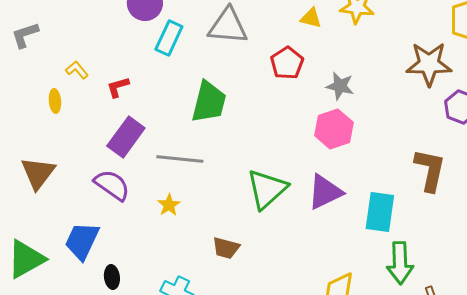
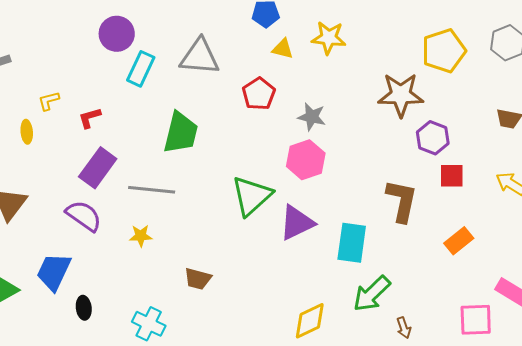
yellow L-shape: (77, 70) -> (49, 101), turned -65
green triangle: (267, 189) -> (252, 196), moved
yellow star: (169, 205) -> (141, 236), turned 30
green arrow: (400, 263) -> (372, 294), turned 48

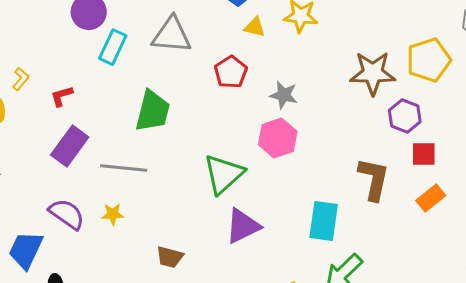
yellow pentagon: (444, 51) -> (429, 60), moved
yellow L-shape: (49, 101) -> (21, 79), turned 145
purple semicircle: (84, 216) -> (67, 214), moved
purple triangle: (297, 223) -> (243, 226), moved
orange rectangle: (459, 241) -> (431, 198), moved

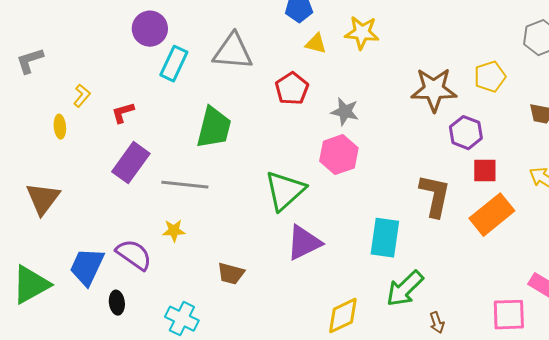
yellow pentagon: (429, 60) -> (490, 77), size x0.7
orange rectangle: (431, 198) -> (492, 215), size x1.5
purple semicircle: (67, 214) -> (134, 255), moved

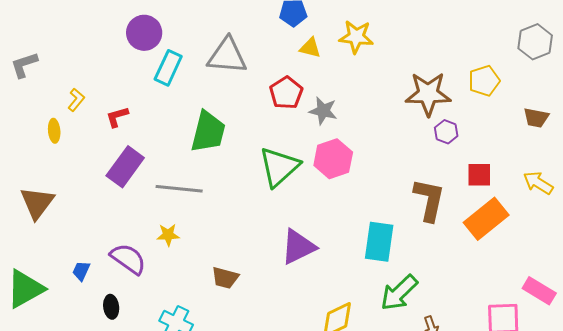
gray star: (345, 112) -> (323, 111), moved
purple hexagon: (466, 133) -> (446, 132), moved, size x0.7
green triangle: (285, 191) -> (279, 167), moved
blue trapezoid: (87, 267) -> (81, 271), size x0.5

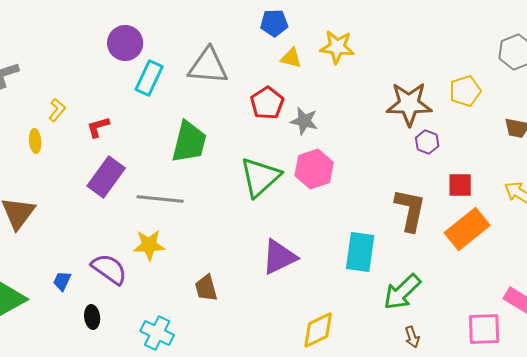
yellow star: (168, 235) -> (149, 245), size x1.4
brown trapezoid: (225, 278) -> (206, 288), turned 60
green arrow: (399, 293) -> (402, 292), moved

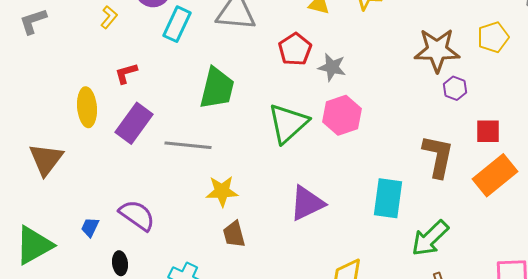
yellow L-shape: (57, 110) -> (109, 17), moved
yellow ellipse: (35, 141) -> (87, 107), moved, size x1.6
yellow star: (149, 245) -> (222, 191), moved

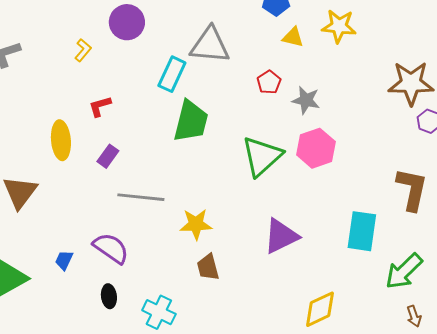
cyan rectangle: (177, 24) -> (172, 74), moved
red pentagon: (295, 49) -> (269, 82), size x0.7
purple rectangle: (134, 123) -> (108, 156), size x0.6
gray line: (188, 145) -> (141, 197), moved
black ellipse: (120, 263) -> (109, 296), moved

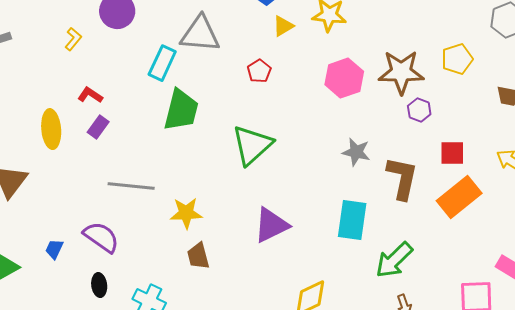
yellow triangle: (293, 37) -> (283, 26), turned -45
gray star: (306, 100) -> (356, 152), moved
red L-shape: (100, 106) -> (90, 95), turned 50
pink hexagon: (316, 148) -> (344, 78), moved
purple rectangle: (108, 156) -> (98, 127), moved

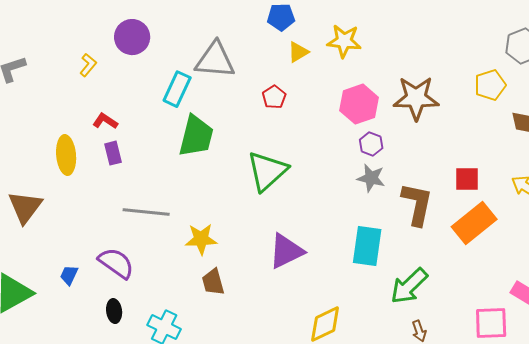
yellow pentagon: (457, 59) -> (490, 85), moved
purple hexagon: (419, 110) -> (371, 144), moved
purple rectangle: (98, 127) -> (113, 153), turned -50

